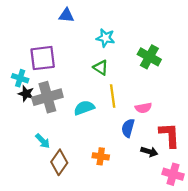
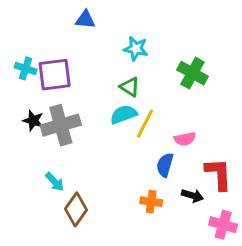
cyan cross: (20, 78) -> (26, 68), moved
yellow line: (113, 96) -> (145, 124), turned 35
cyan semicircle: (84, 108) -> (124, 114), moved
orange cross: (101, 156) -> (151, 202), moved

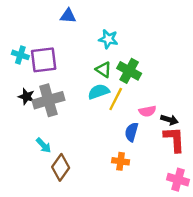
green cross: (192, 73) -> (129, 71), moved
black arrow: (192, 196) -> (169, 120), moved

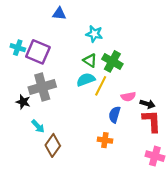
purple square: (44, 60) -> (38, 52), turned 30
black star: (26, 97) -> (23, 102), moved

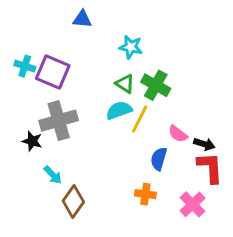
pink semicircle: (128, 97) -> (178, 134), turned 48
pink cross: (155, 156) -> (193, 204), moved, turned 30

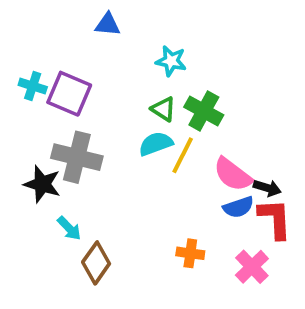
gray cross: (59, 121) -> (77, 157), turned 30
pink semicircle: (178, 134) -> (233, 174), size x1.5
black star: (32, 141) -> (42, 184), size x1.4
blue semicircle: (159, 159) -> (238, 207), moved, turned -125

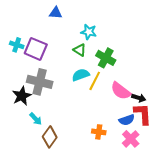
green triangle: (163, 109) -> (80, 50), moved
black star: (42, 184) -> (22, 96), turned 30
blue semicircle: (238, 207) -> (127, 120), moved

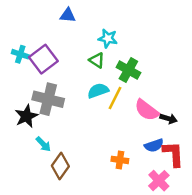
purple square: (36, 49) -> (43, 59), turned 30
red L-shape: (143, 114) -> (173, 154), moved
pink cross: (131, 139) -> (159, 181), moved

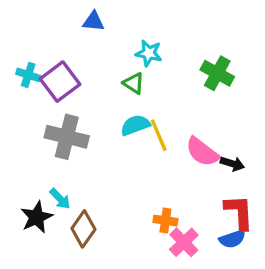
green cross: (128, 70) -> (217, 73), moved
yellow line: (115, 98) -> (159, 135), turned -50
black star: (26, 116) -> (37, 217), moved
blue semicircle: (154, 145) -> (232, 239), moved
pink cross: (159, 181) -> (184, 242), moved

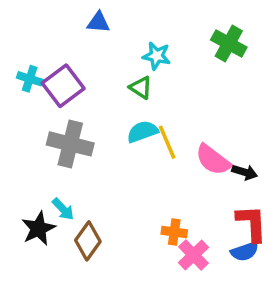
green cross: (217, 73) -> (229, 43), moved

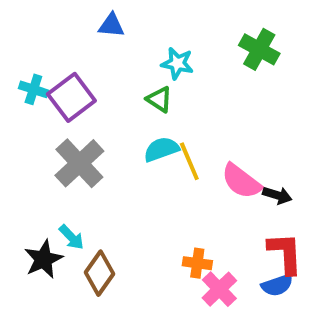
gray cross: (70, 144) -> (79, 163), turned 33

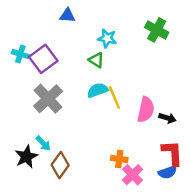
pink semicircle: (241, 181) -> (146, 110), turned -115

